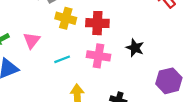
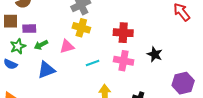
yellow cross: (66, 18) -> (81, 28), moved
pink triangle: (32, 40) -> (67, 46), turned 35

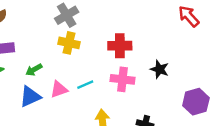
green arrow: (41, 45) -> (34, 70), moved
pink triangle: (67, 46) -> (59, 89), moved

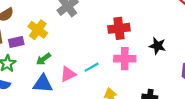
yellow cross: (69, 43) -> (38, 30), moved, turned 30
blue triangle: (30, 97) -> (43, 84), turned 35

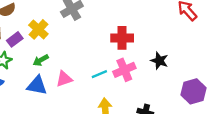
purple rectangle: (16, 42) -> (15, 39), turned -32
pink cross: (125, 59) -> (124, 70), turned -30
cyan line: (92, 67) -> (99, 74), moved

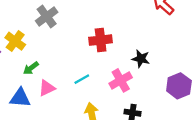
green arrow: (41, 60) -> (31, 68), moved
pink cross: (124, 70) -> (121, 80), moved

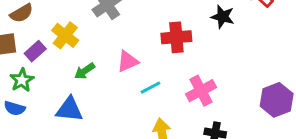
black star: (141, 59) -> (223, 17), moved
pink triangle: (47, 88) -> (128, 61), moved

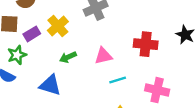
pink cross: (201, 91) -> (157, 90), turned 30

